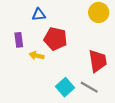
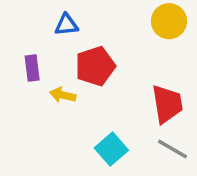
red pentagon: (56, 39) -> (95, 66), turned -30
gray line: (89, 87) -> (173, 149), moved

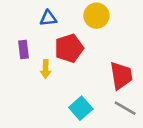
yellow circle: (169, 21) -> (96, 16), moved
yellow arrow: (63, 95) -> (46, 69), turned -102

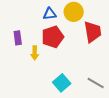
blue triangle: (48, 18) -> (50, 14), moved
red trapezoid: (121, 76) -> (93, 32), moved

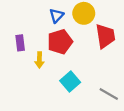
blue triangle: (50, 14) -> (56, 16), turned -40
cyan square: (62, 83) -> (70, 82), moved

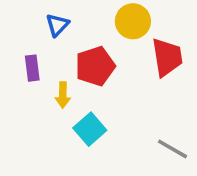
blue triangle: (56, 16) -> (57, 25), moved
cyan square: (70, 82) -> (90, 129), moved

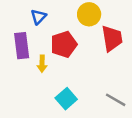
purple rectangle: (32, 68) -> (22, 46), size x1.5
cyan square: (90, 129) -> (66, 99), moved

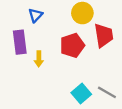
red pentagon: (64, 44) -> (72, 45), moved
cyan square: (66, 99) -> (81, 93), moved

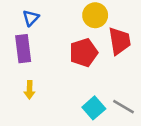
blue triangle: (35, 15) -> (31, 18), moved
yellow arrow: (39, 59) -> (29, 90), moved

